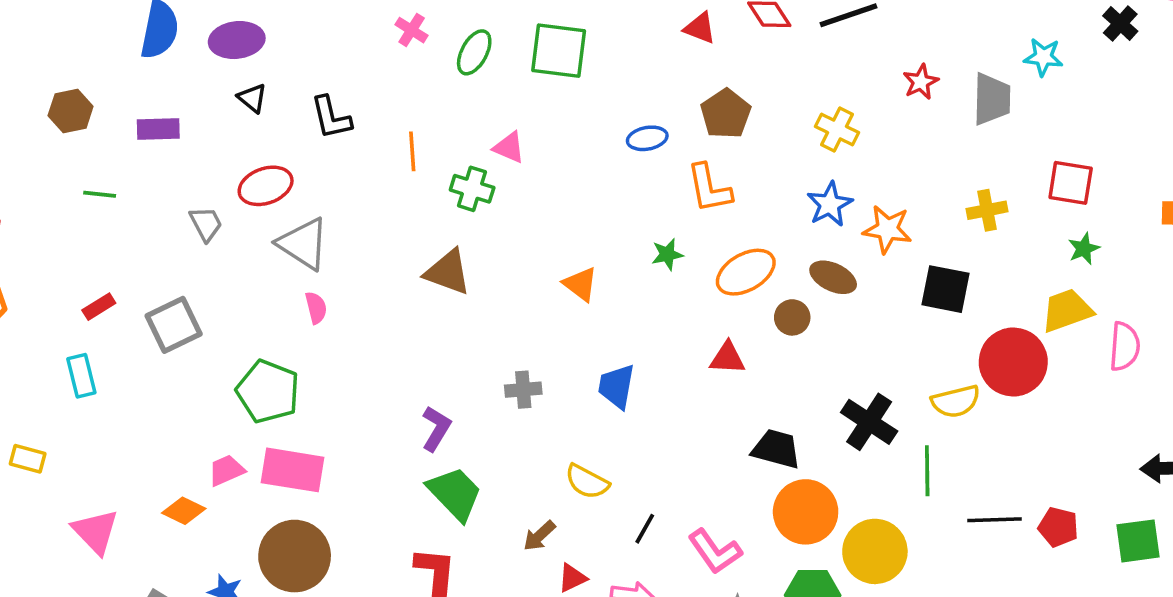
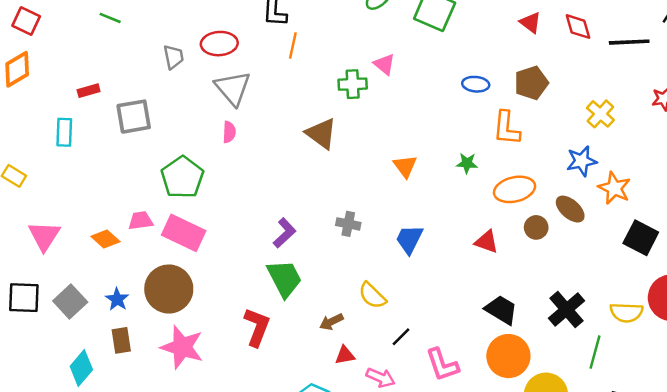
orange line: (412, 151) -> (293, 46), moved
green cross: (472, 189) -> (353, 84), turned -36

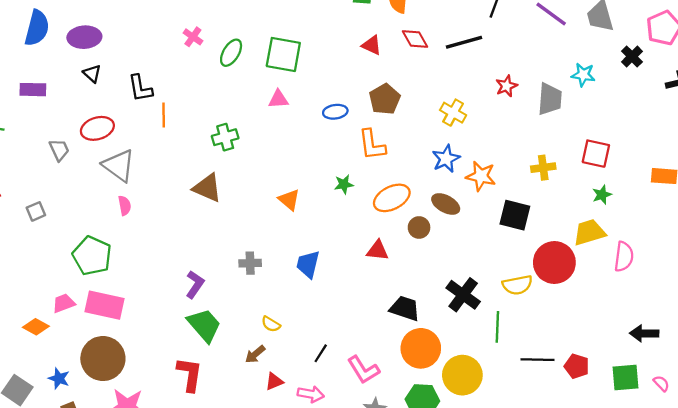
pink triangle: (384, 64) -> (278, 99), moved, turned -30
gray square: (134, 117) -> (36, 211), size x0.6
yellow semicircle: (372, 295) -> (271, 324), moved, size x0.7

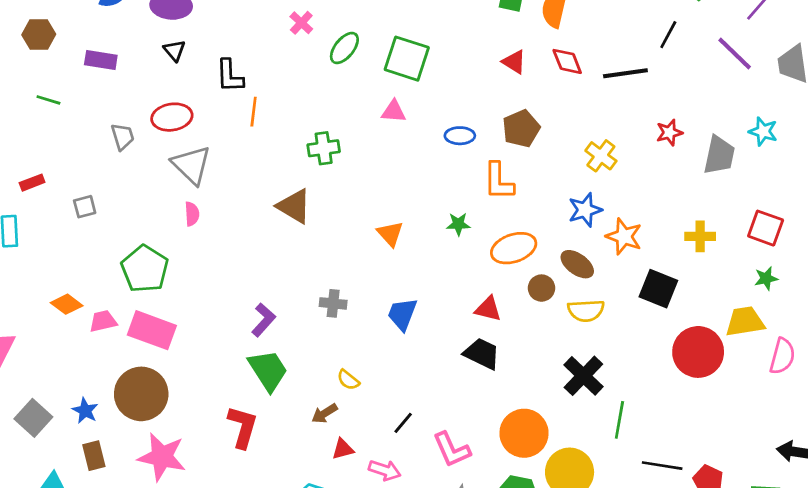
yellow semicircle: (517, 285) -> (586, 311), moved
black trapezoid: (405, 308) -> (482, 354), moved
orange diamond: (36, 327) -> (67, 304), moved

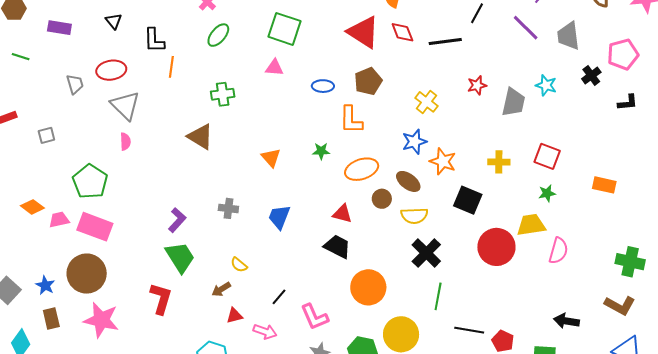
green ellipse: (344, 48) -> (218, 35), moved
red triangle: (514, 62) -> (363, 32), size x1.8
black cross: (583, 376) -> (426, 253), moved
orange circle: (524, 433) -> (368, 287), moved

